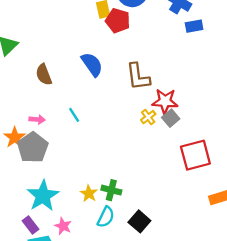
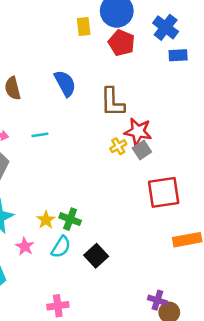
red pentagon: (118, 21) -> (122, 43), moved
cyan line: (74, 115) -> (40, 135), turned -72
pink star: (63, 226) -> (25, 246), moved

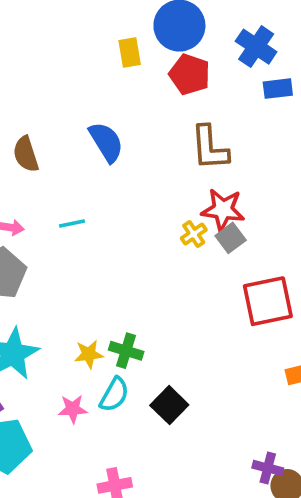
brown L-shape: (112, 102) -> (210, 148), moved
yellow star: (46, 220) -> (89, 354), turned 30
pink star: (25, 246) -> (73, 409), moved, turned -30

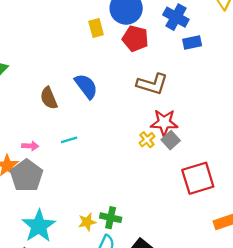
brown L-shape: (210, 148) -> (152, 84), turned -64
brown semicircle: (26, 154) -> (49, 98), moved

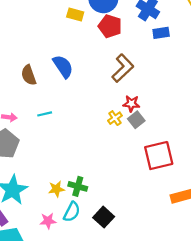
yellow rectangle: (96, 28) -> (75, 15), turned -63
brown L-shape: (152, 84) -> (123, 68), turned -64
red star: (164, 123) -> (131, 104), size x0.7

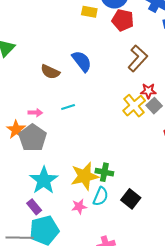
brown semicircle: (29, 75) -> (50, 72), turned -42
yellow cross: (115, 118) -> (134, 106), size x1.6
yellow star: (56, 189) -> (85, 176), size x1.8

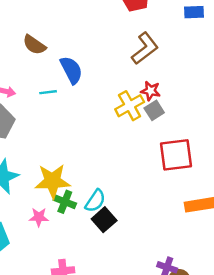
blue semicircle: (82, 61) -> (71, 70), moved
green cross: (104, 172) -> (65, 202), moved
cyan semicircle: (101, 196) -> (95, 201), moved

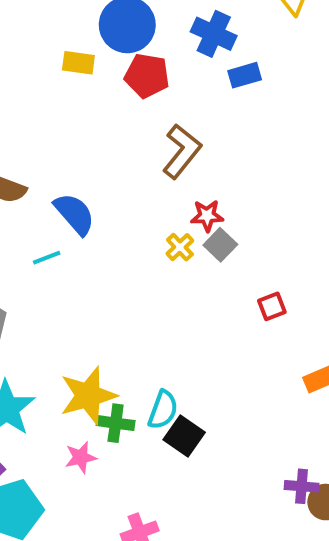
yellow cross: (130, 106) -> (180, 247), size x0.6
red square: (176, 155) -> (272, 306), size x0.5

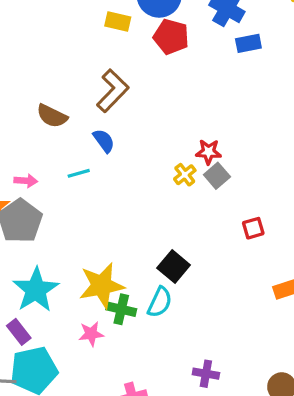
brown L-shape: (182, 151) -> (113, 91), moved
blue semicircle: (74, 214) -> (104, 141), size x0.7
black square: (184, 436) -> (174, 267), moved
purple cross: (302, 486) -> (206, 374), moved

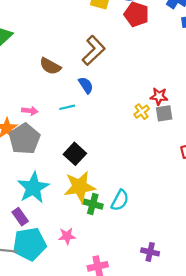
gray square: (217, 176) -> (164, 113), turned 30
black square: (174, 267) -> (75, 154), moved
pink star: (91, 334) -> (67, 236), moved

